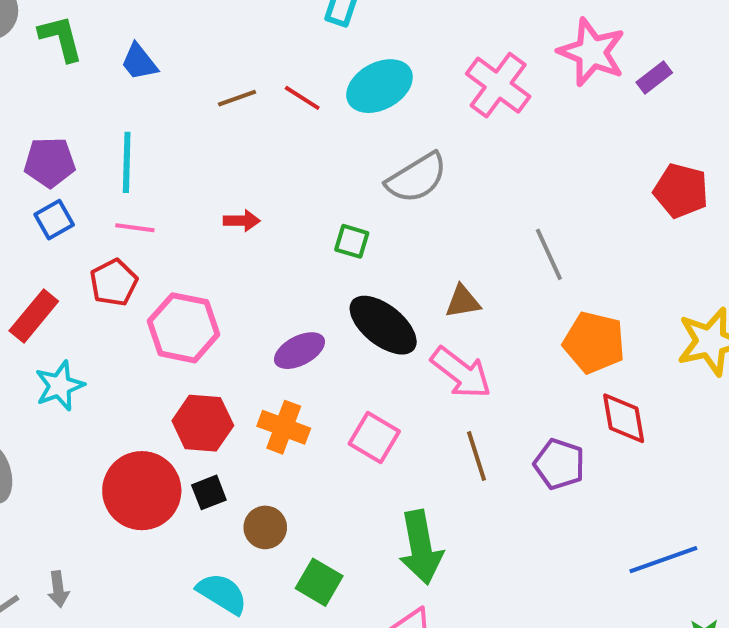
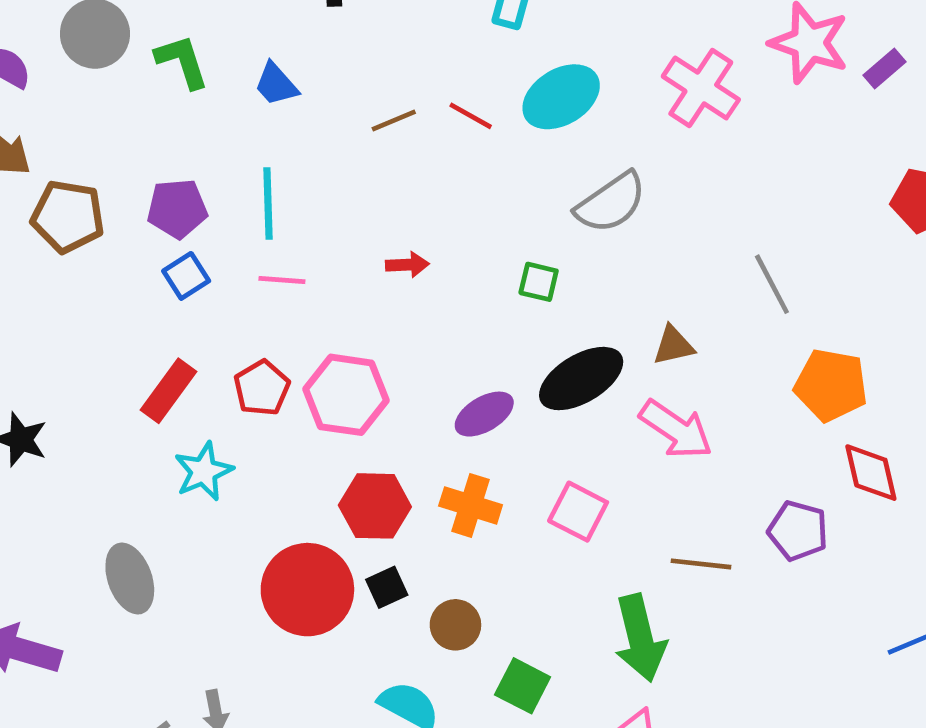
red pentagon: (114, 283) -> (262, 388), moved
black ellipse: (383, 325) -> (581, 379), turned -66
brown line: (476, 456) -> (701, 564), moved, turned -63

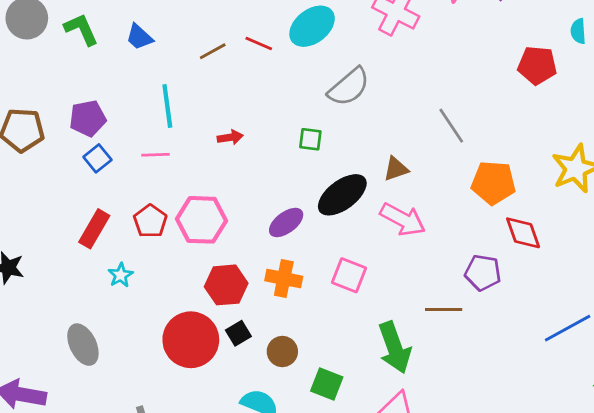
cyan line: (268, 203) -> (167, 106), moved
cyan star: (204, 471) -> (121, 275), size x0.7
brown line: (701, 564) -> (444, 309), moved

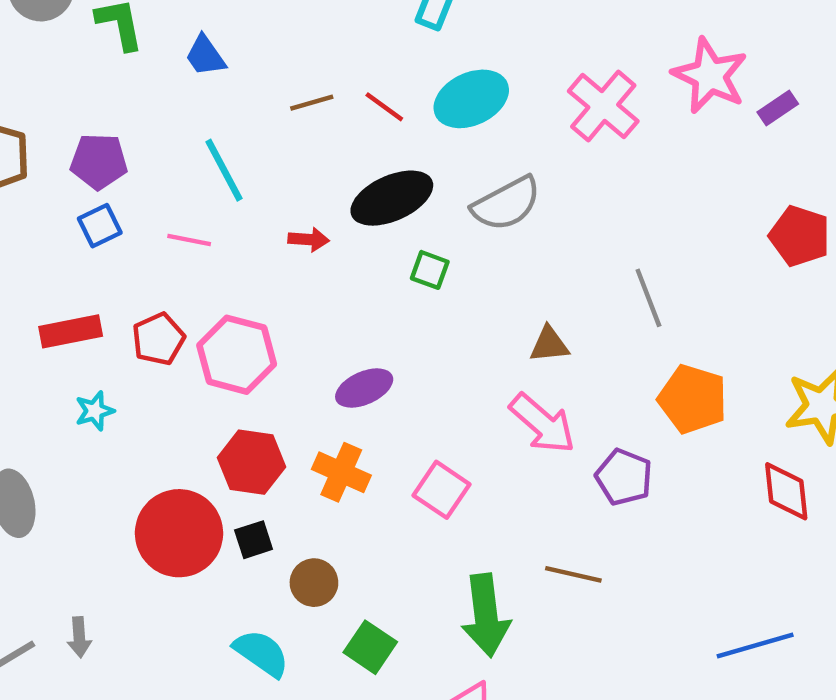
cyan line: (167, 106) -> (224, 170), turned -33
black ellipse: (342, 195) -> (392, 198), moved
red rectangle: (94, 229) -> (71, 331), turned 36
red diamond: (523, 233) -> (786, 491), moved
purple pentagon: (483, 273) -> (624, 477), moved

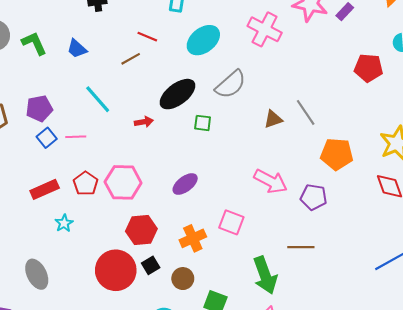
red line: (384, 107) -> (147, 37), moved
pink line: (189, 240) -> (76, 137), moved
brown triangle: (549, 345) -> (273, 119), moved
orange cross: (341, 472) -> (193, 238), moved, turned -35

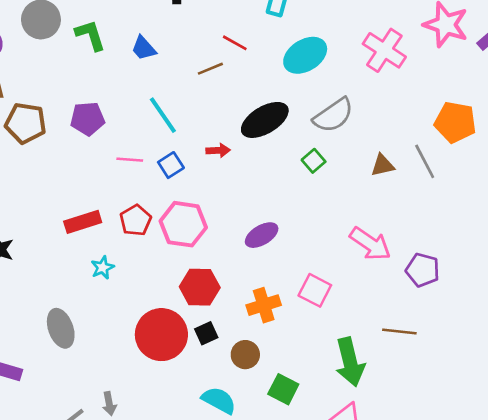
green square: (203, 123) -> (314, 161), moved, turned 36
blue square: (47, 138) -> (171, 165), moved
orange pentagon: (337, 154) -> (455, 122), moved

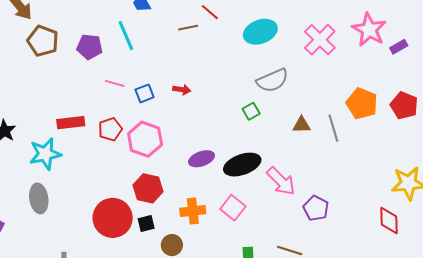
cyan line: (163, 115) -> (126, 36), moved
black ellipse: (265, 120) -> (242, 165), moved
cyan star: (103, 268) -> (45, 154), moved, size x1.8

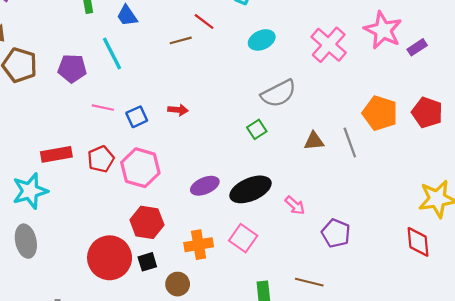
cyan ellipse: (260, 32) -> (262, 40), size x0.7
pink arrow: (281, 181) -> (295, 205), size x0.6

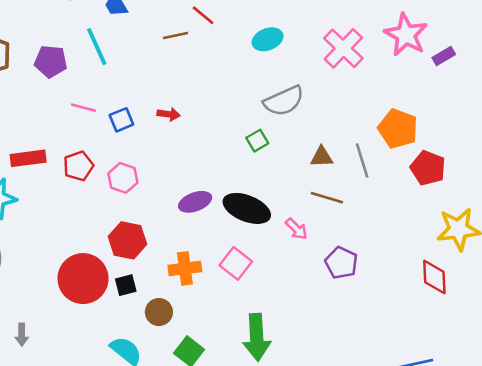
red pentagon: (427, 112) -> (428, 168), moved
pink hexagon: (140, 168) -> (123, 178), size x0.7
black ellipse: (250, 189) -> (247, 208), turned 42
brown line: (309, 282) -> (327, 198), moved

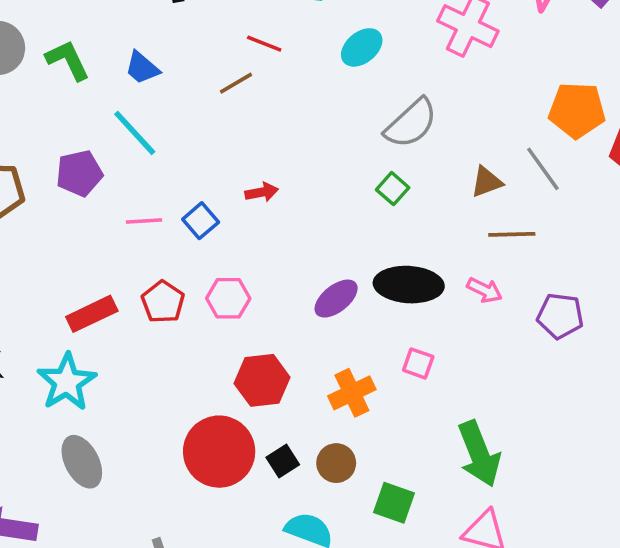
pink square: (236, 263) -> (418, 363), size x0.7
black square: (126, 285) -> (283, 461), moved

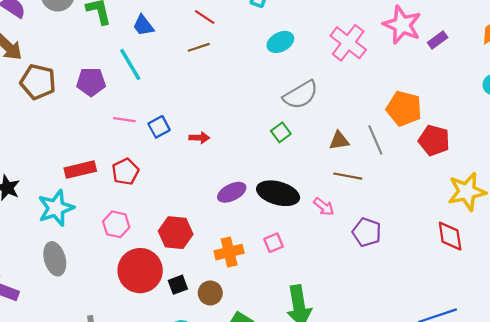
red line: (264, 44) -> (205, 17), moved
red arrow: (262, 192) -> (199, 138), moved
pink hexagon: (228, 298) -> (116, 224), moved
pink square: (418, 363) -> (274, 243), turned 36

